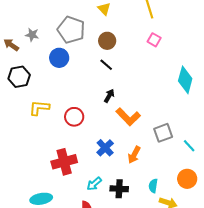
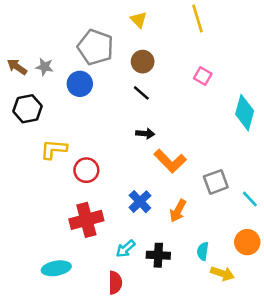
gray star: (32, 35) -> (44, 67), moved
pink square: (154, 40) -> (203, 76), moved
black arrow: (109, 96) -> (145, 134), turned 64
red circle: (74, 117) -> (86, 170), moved

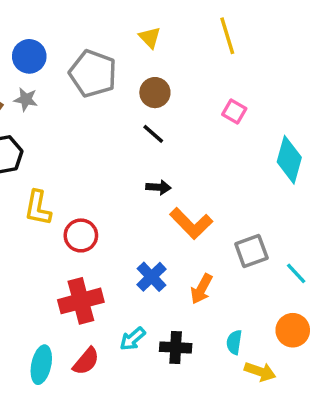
blue circle: (80, 84) -> (29, 56), moved
yellow L-shape: (54, 149) -> (38, 208), turned -84
cyan ellipse: (56, 268) -> (41, 365), turned -68
red semicircle: (115, 283) -> (86, 361), moved, turned 40

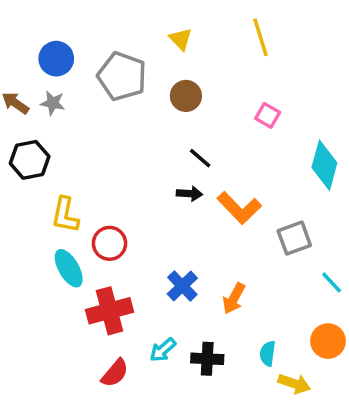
black line: (153, 134) -> (200, 158), moved
orange L-shape: (191, 223) -> (239, 208), moved
gray square: (251, 251) -> (294, 238), moved
cyan ellipse: (41, 365) -> (69, 268), moved, turned -42

